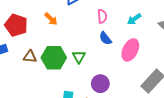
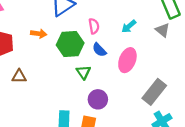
orange arrow: (51, 19) -> (39, 34), turned -32
green triangle: (79, 57) -> (83, 72), moved
green hexagon: (54, 58) -> (70, 44), moved

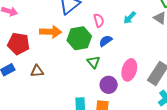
orange arrow: (39, 34) -> (51, 32), size x1.5
blue semicircle: (99, 50) -> (106, 41), turned 104
pink ellipse: (127, 60) -> (129, 70), moved

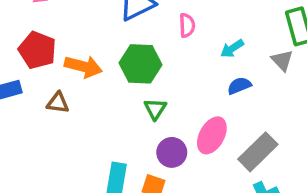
pink semicircle: (99, 20) -> (187, 25), moved
orange arrow: (51, 32) -> (83, 67), moved
blue semicircle: (106, 41) -> (239, 86), moved

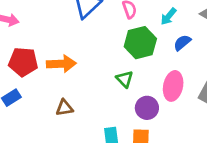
green hexagon: (141, 64) -> (140, 43), moved
brown triangle: (58, 103) -> (64, 108), moved

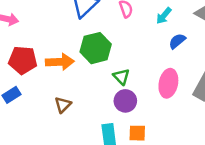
green hexagon: (140, 43) -> (96, 48), moved
brown triangle: (64, 108) -> (63, 105), turned -36
purple circle: (147, 108) -> (125, 101), moved

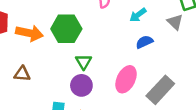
brown triangle: (63, 105) -> (22, 74), turned 36

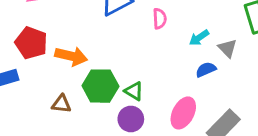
gray triangle: (175, 22) -> (227, 48), moved
green hexagon: (66, 29) -> (100, 86), moved
green triangle: (84, 62) -> (134, 91), turned -30

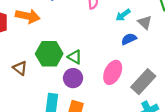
orange arrow: (71, 56) -> (28, 16), moved
brown triangle: (61, 104) -> (20, 68), turned 32

